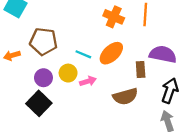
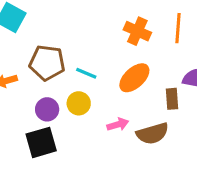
cyan line: (83, 54) -> (86, 73), moved
pink arrow: (88, 81) -> (118, 124), moved
black square: (39, 103) -> (41, 142), turned 30

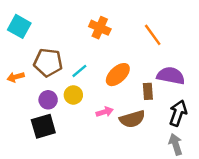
orange line: (178, 28) -> (153, 35), turned -40
orange cross: (137, 31) -> (100, 28), moved
cyan line: (86, 73) -> (79, 71), turned -63

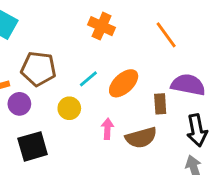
cyan line: (79, 71) -> (88, 79), moved
purple circle: (48, 100) -> (19, 104), moved
pink arrow: (105, 112) -> (107, 129), turned -70
black arrow: (178, 113) -> (197, 130), turned 150

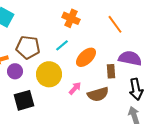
cyan line: (88, 79) -> (62, 45), moved
yellow circle: (69, 108) -> (49, 74), size x1.6
pink arrow: (107, 129) -> (75, 88), turned 40

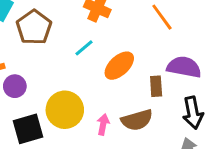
brown pentagon: (28, 47) -> (34, 27), moved, turned 30
yellow circle: (49, 74) -> (65, 110), moved
pink arrow: (75, 88) -> (103, 124), moved, turned -32

